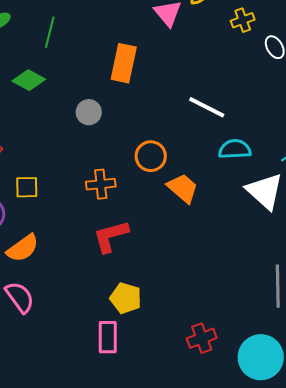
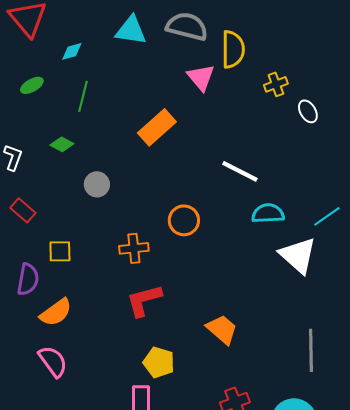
orange rectangle: (124, 63) -> (157, 127), turned 36
green diamond: (29, 80) -> (62, 144), size x0.7
gray circle: (89, 112) -> (97, 184), moved
orange trapezoid: (183, 188) -> (222, 329), moved

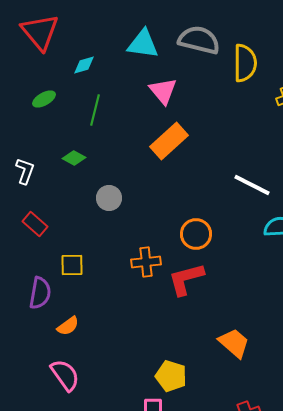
pink triangle: (201, 77) -> (163, 91), moved
red L-shape: (144, 300) -> (186, 279), moved
orange semicircle: (56, 312) -> (68, 326), size x0.7

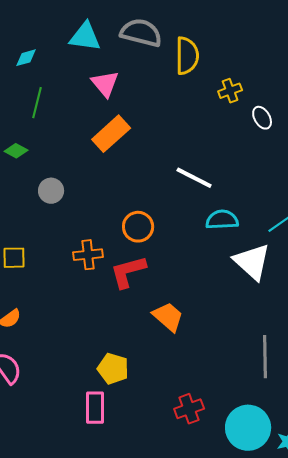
orange trapezoid: (234, 343) -> (168, 317), moved

